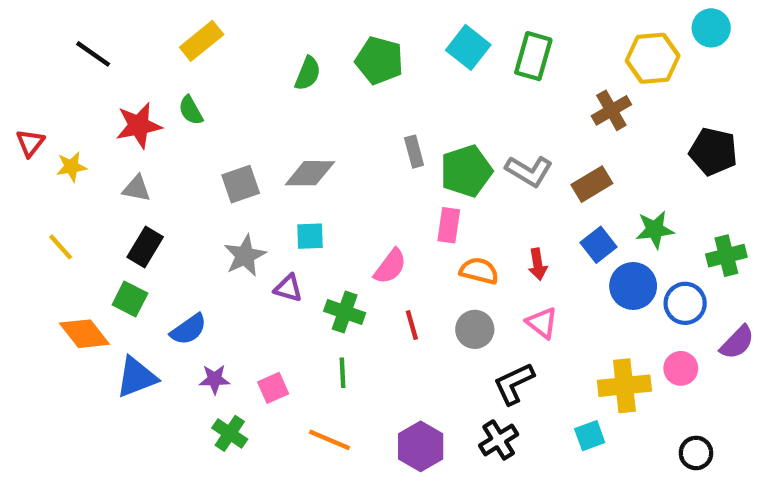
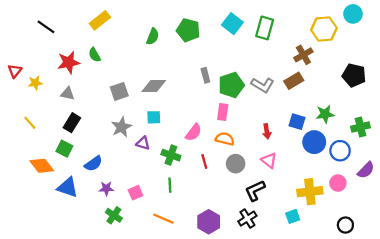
brown rectangle: (592, 184) -> (294, 81), moved
blue square: (598, 245) -> (297, 122), turned -35
orange semicircle: (479, 271) -> (225, 139), moved
blue triangle: (136, 377) -> (68, 187), turned 40

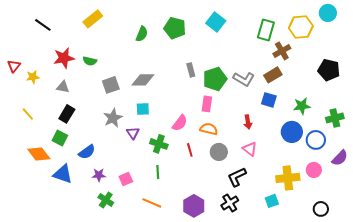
green rectangle: (265, 28) -> (266, 30), moved
green semicircle: (94, 55) -> (90, 61), moved, turned -48
blue square: (297, 122) -> (269, 100), moved
purple triangle: (143, 143) -> (133, 133), turned 40

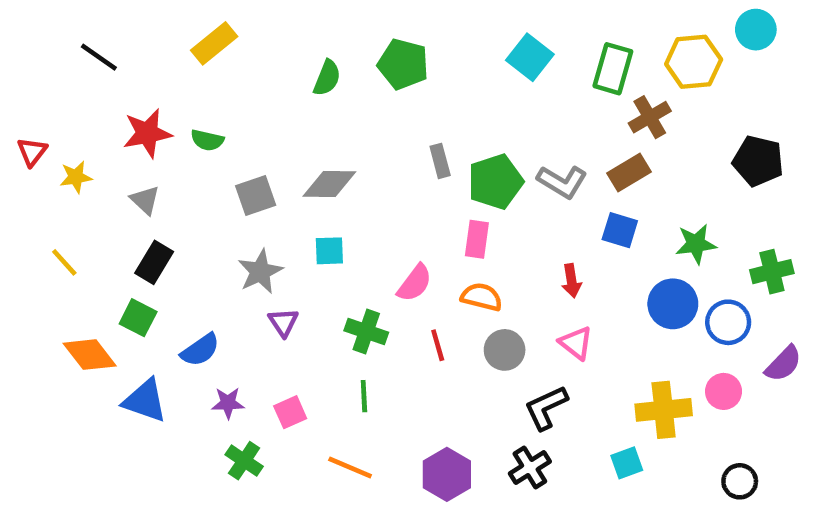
cyan square: (216, 22) -> (530, 57), moved
gray triangle: (63, 87) -> (145, 200), turned 32
purple triangle: (133, 133) -> (283, 322), moved

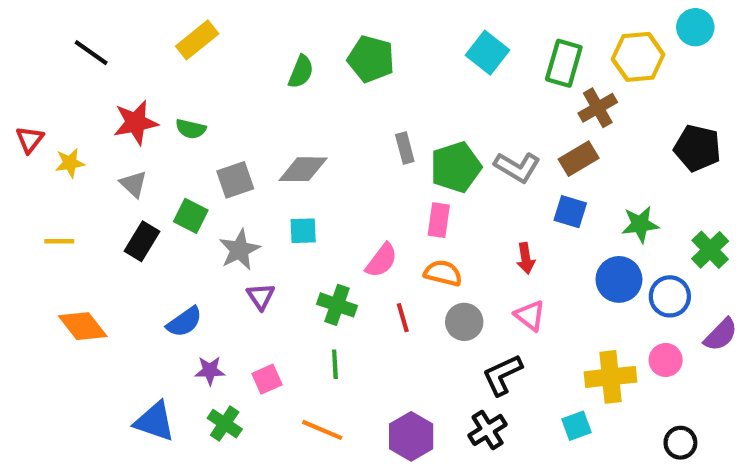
yellow line: (64, 262) -> (59, 241), turned -48
green cross: (772, 272) -> (710, 250), turned -30
green square: (138, 318) -> (191, 216), moved
blue triangle: (145, 401) -> (155, 421), moved

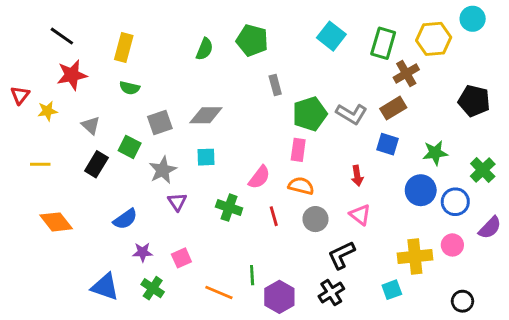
yellow rectangle: (197, 40) -> (124, 48), moved, turned -36
red star: (136, 123) -> (72, 75), moved
gray rectangle: (405, 148) -> (275, 85), moved
green line: (335, 364) -> (252, 275), moved

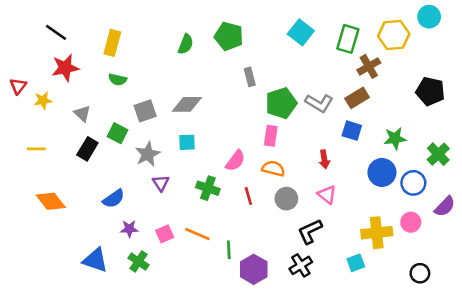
orange line: (219, 293) -> (197, 234), moved

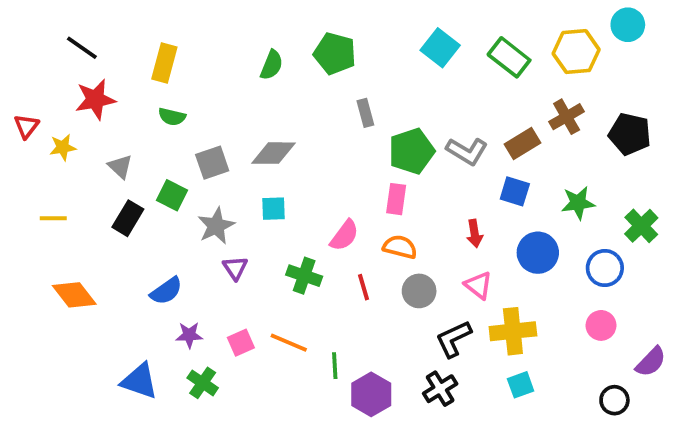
green rectangle: (348, 39) -> (509, 57), turned -68
brown cross: (369, 66) -> (567, 117), moved
blue circle: (382, 172) -> (538, 253), moved
purple semicircle: (445, 206) -> (651, 362), moved
yellow cross: (377, 233) -> (513, 331), moved

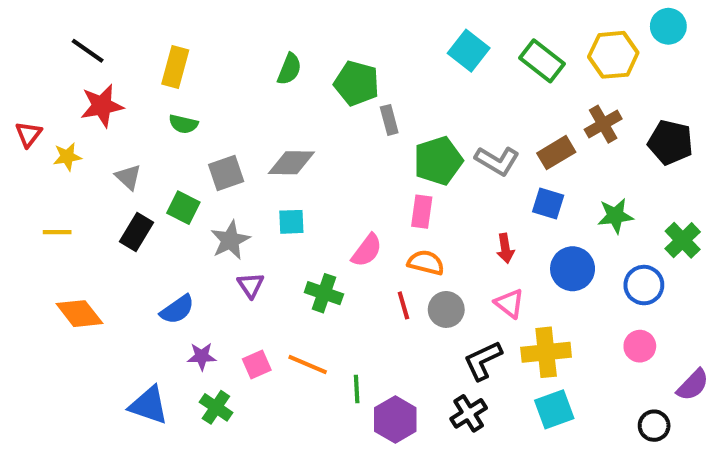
green pentagon: (335, 53) -> (357, 83), moved
red line: (364, 287) -> (403, 305), moved
cyan square: (521, 385) -> (554, 409), size x1.4

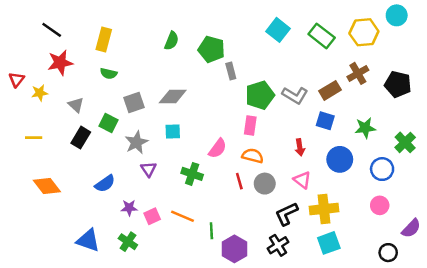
purple star: (202, 356) -> (129, 208), moved

